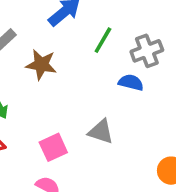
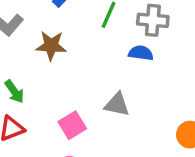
gray cross: (147, 51) -> (153, 20), turned 32

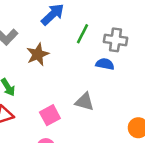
brown star: (51, 46) -> (38, 54), turned -30

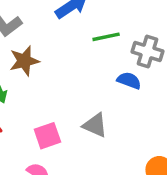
green line: (82, 34) -> (106, 37), turned 42
brown star: (38, 54) -> (24, 61), moved

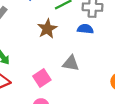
brown star: (24, 61) -> (47, 29), moved

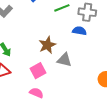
brown star: (47, 29) -> (47, 45), moved

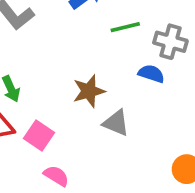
pink square: (38, 71) -> (39, 135), moved, turned -35

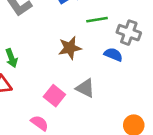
brown star: (89, 91) -> (70, 48), moved
pink square: (39, 135) -> (54, 96), moved

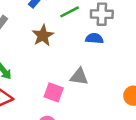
brown star: (70, 48) -> (43, 36), moved

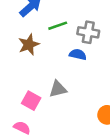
gray triangle: (79, 77) -> (58, 89), turned -30

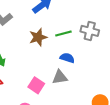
green line: (58, 26) -> (63, 34), moved
blue semicircle: (78, 54) -> (67, 58), moved

